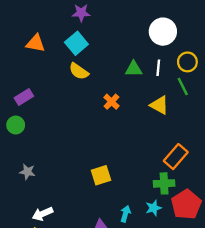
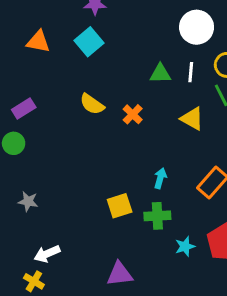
yellow semicircle: (79, 71) -> (92, 104), moved
green cross: (164, 183) -> (157, 216), moved
cyan arrow: (125, 214) -> (160, 178), moved

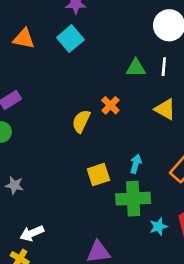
yellow semicircle: (92, 104) -> (81, 121), moved, turned 80
yellow square: (120, 206) -> (98, 175), moved
green cross: (157, 216) -> (133, 199), size x1.4

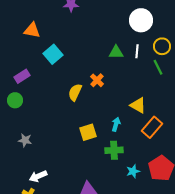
cyan square: (70, 39) -> (53, 54), moved
yellow triangle: (165, 109) -> (138, 105), moved
green cross: (133, 199) -> (114, 150), size x0.7

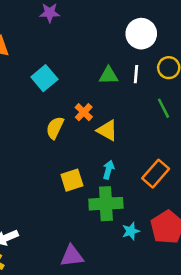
cyan square: (53, 54) -> (44, 78), moved
green line: (158, 67) -> (163, 108), moved
yellow triangle: (138, 105) -> (107, 130), moved
green cross: (114, 150) -> (106, 204), size x1.4

